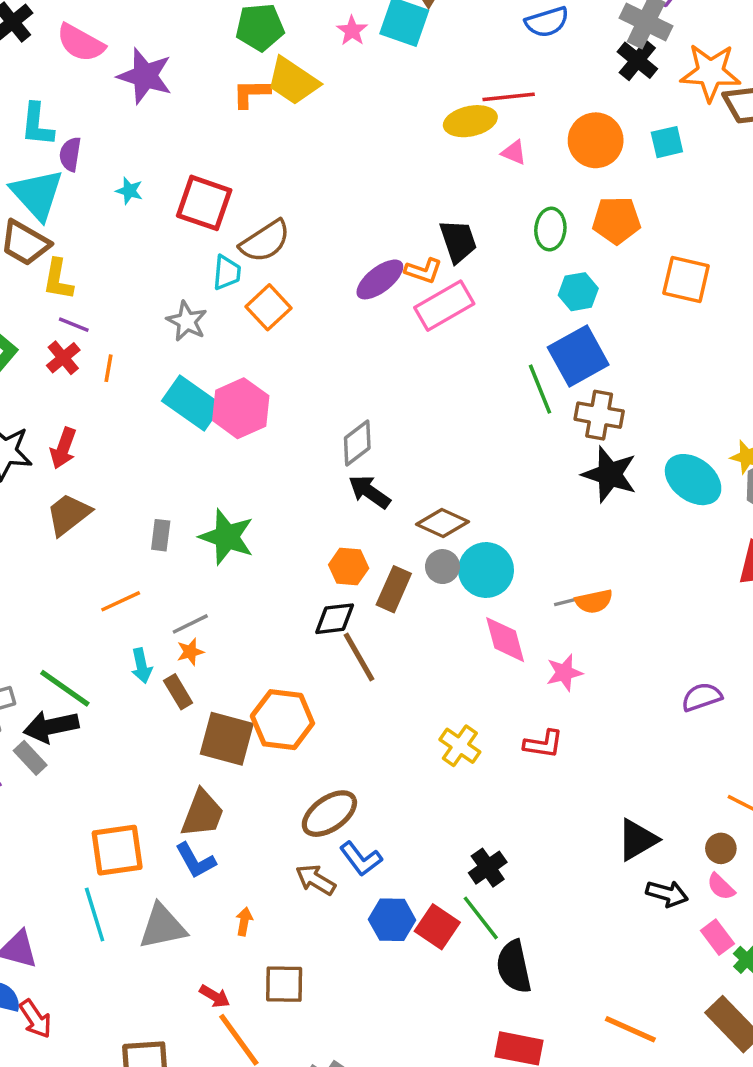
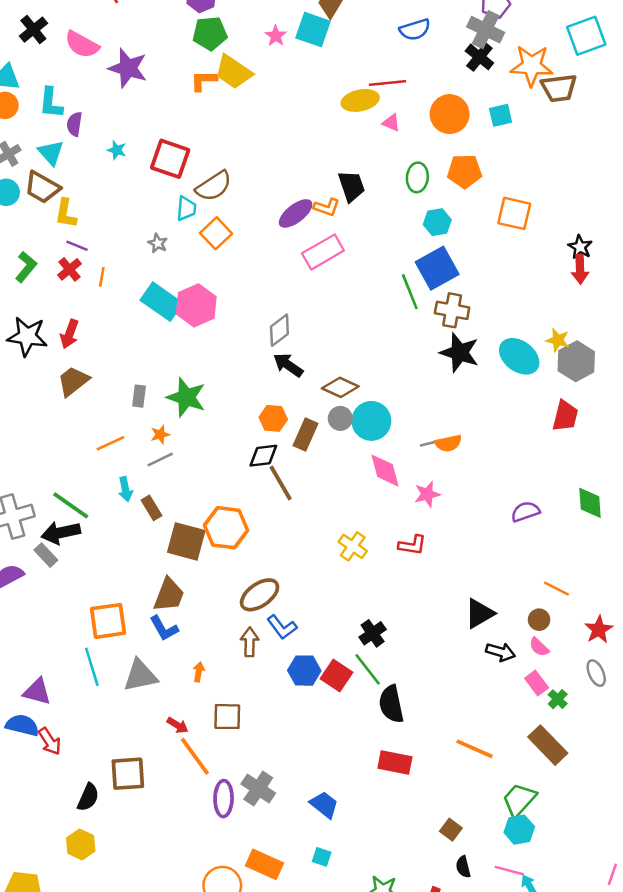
cyan triangle: (37, 194) -> (51, 153), size x0.7
pink rectangle: (444, 306) -> (323, 252), moved
gray star: (187, 321) -> (158, 243), size x0.7
orange star: (190, 652) -> (160, 435), moved
brown arrow: (316, 880) -> (250, 642), turned 60

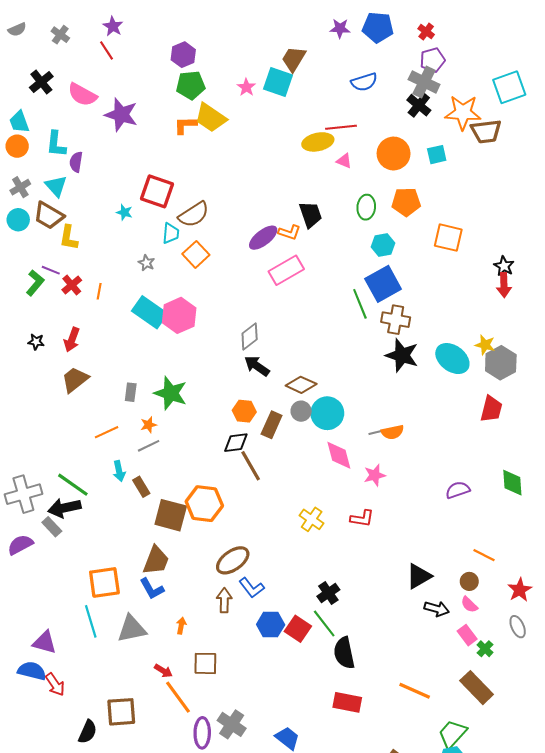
cyan star: (117, 150) -> (124, 212), moved
purple line: (77, 246) -> (51, 270), moved
black star: (27, 336) -> (36, 342), size x0.5

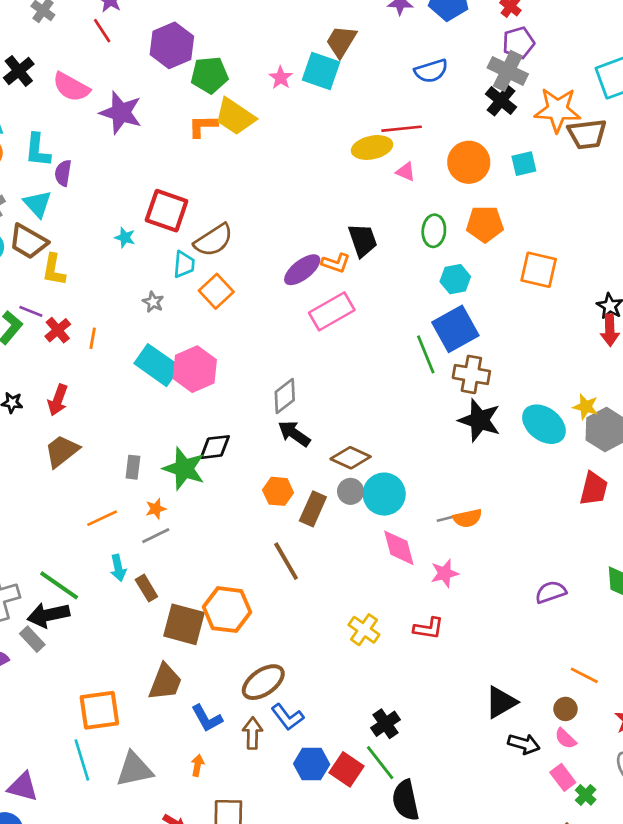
purple hexagon: (183, 55) -> (172, 45), moved, size x1.4
black diamond: (236, 443) -> (215, 447), moved
blue L-shape: (152, 589) -> (207, 718), moved

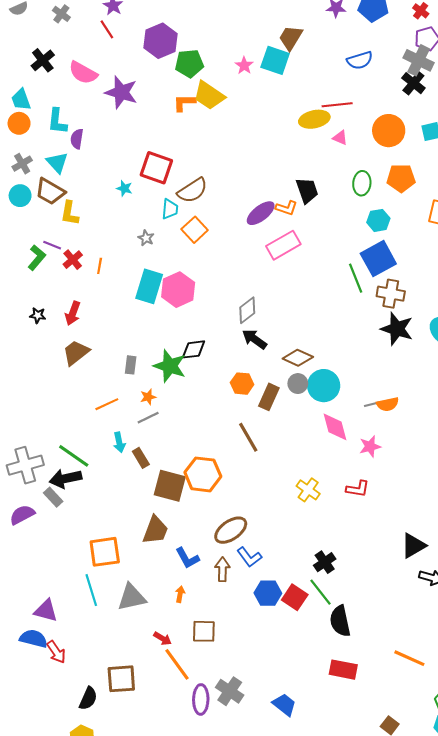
cyan rectangle: (157, 365) -> (149, 286), turned 72

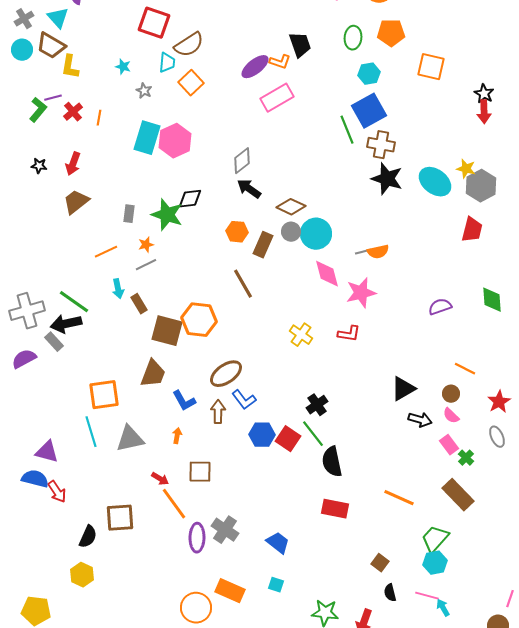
cyan star: (124, 188) -> (123, 67), moved
purple line: (52, 245) -> (53, 98), turned -36
pink star: (370, 447) -> (361, 293), size x1.4

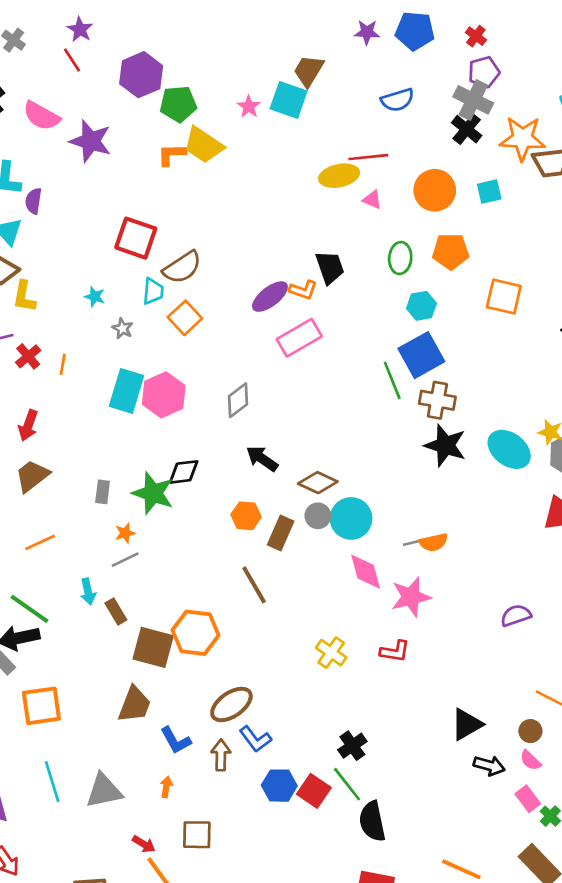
gray diamond: (242, 161) -> (238, 400), moved
orange line: (106, 252) -> (40, 542), moved
orange square: (104, 395) -> (41, 706), moved

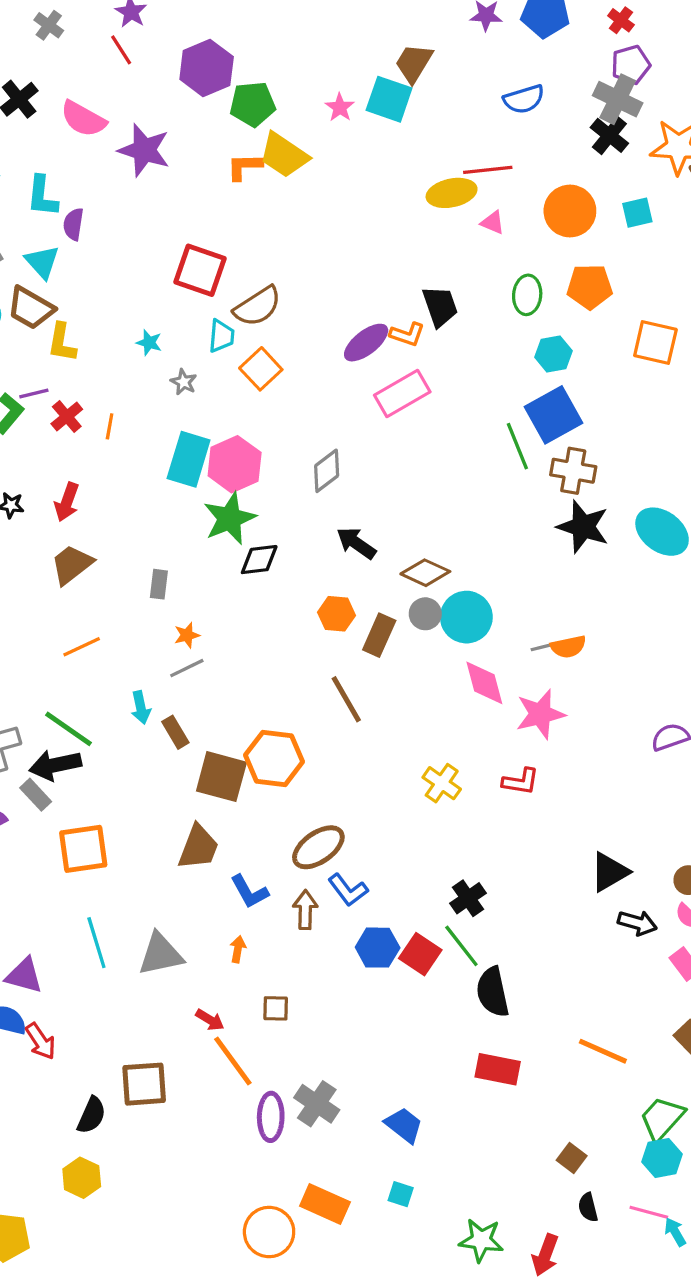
green star: (153, 493) -> (230, 518), moved, turned 30
brown square: (197, 835) -> (276, 1008), size x0.7

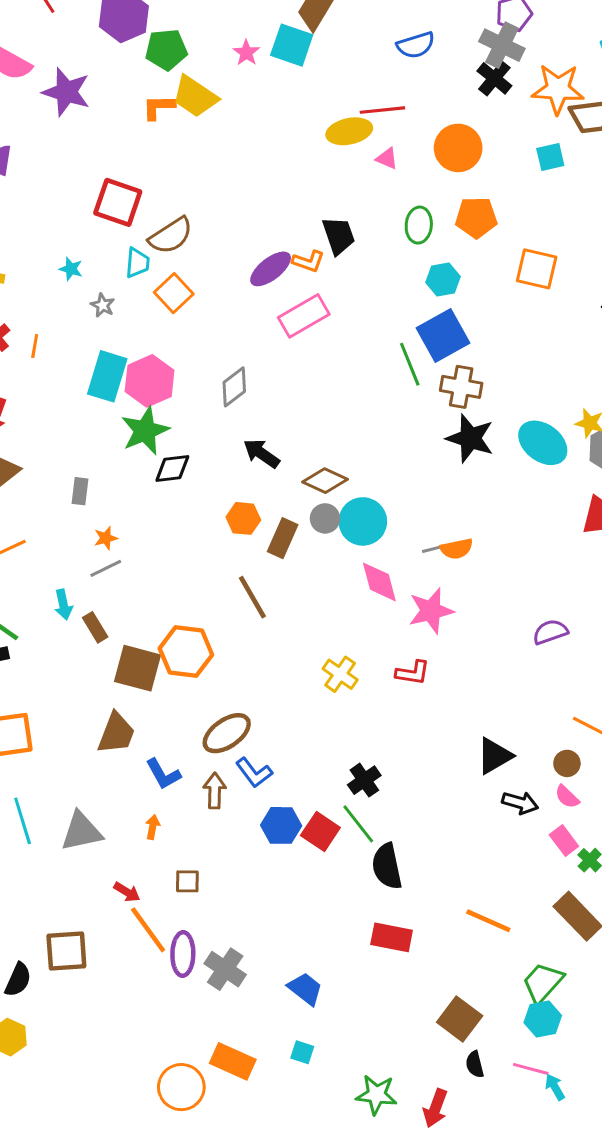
cyan square: (637, 213) -> (550, 157), moved
purple ellipse: (271, 1117) -> (183, 954), moved
brown square: (572, 1158) -> (460, 1019), size x1.6

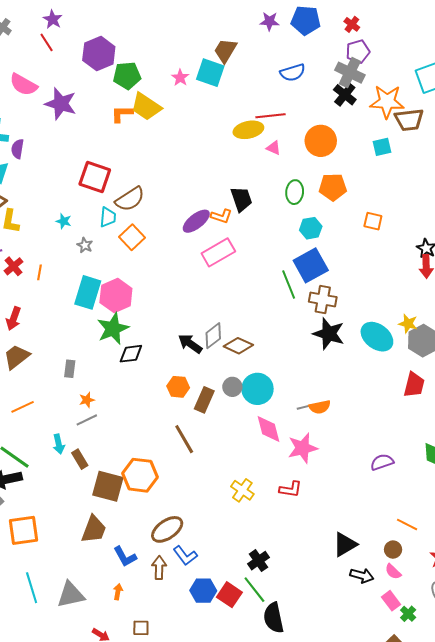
orange square: (537, 269) -> (373, 221), size x0.7
gray diamond: (234, 387) -> (213, 336), moved
brown diamond: (325, 481) -> (238, 346), moved

